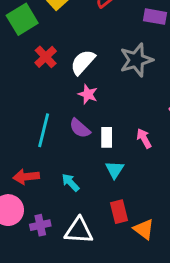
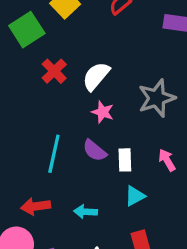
gray star: (136, 60) -> (157, 98), moved
cyan triangle: (115, 170) -> (135, 196), turned 30
cyan arrow: (70, 182) -> (86, 212), turned -42

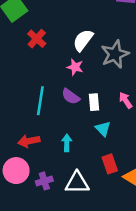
white semicircle: (96, 76) -> (83, 40), moved
cyan triangle: (135, 196) -> (103, 129), turned -42
cyan arrow: (86, 212) -> (67, 143), turned 91

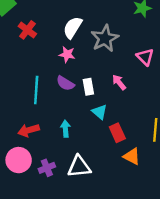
red rectangle: (110, 164) -> (117, 133), moved

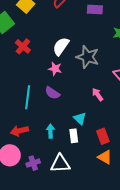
gray star: (105, 38) -> (88, 57), turned -30
white rectangle: (88, 87) -> (74, 136), moved
red rectangle: (117, 133) -> (103, 136), moved

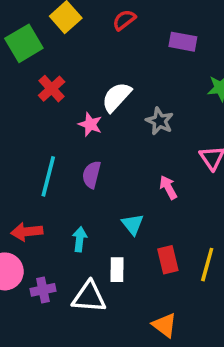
gray star: (88, 57) -> (160, 121), size x0.7
pink star: (55, 69) -> (90, 124), moved
purple semicircle: (52, 93) -> (92, 175), turned 63
white rectangle: (74, 136) -> (117, 270), moved
orange triangle: (105, 157) -> (165, 325), moved

